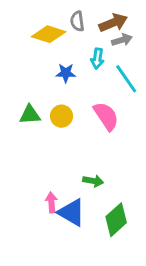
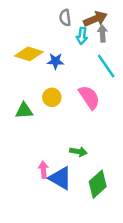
yellow diamond: (49, 34) -> (29, 54), moved
gray arrow: (122, 40) -> (103, 33), turned -77
cyan arrow: (97, 59) -> (82, 36), moved
green triangle: (30, 115) -> (24, 111), moved

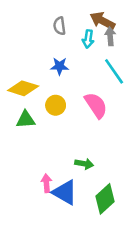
gray semicircle: (65, 18) -> (59, 26), moved
brown arrow: (95, 19) -> (102, 21), turned -130
yellow diamond: (29, 54) -> (23, 88), moved

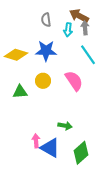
blue star: (59, 66) -> (46, 51), size x1.5
yellow diamond: (23, 88) -> (16, 55), moved

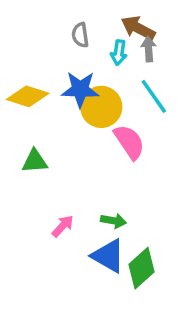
yellow circle: (43, 81) -> (101, 107), moved, size x1.5
pink arrow: (36, 141) -> (63, 226), moved, turned 48
blue triangle: (50, 148) -> (108, 256), moved

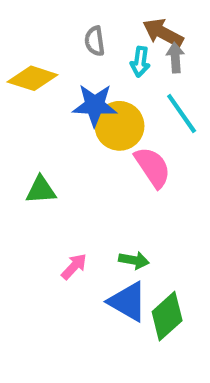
yellow diamond: (28, 96) -> (33, 78), moved

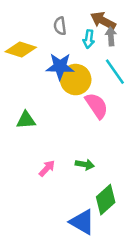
blue triangle: (128, 302) -> (82, 222), moved

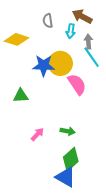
gray arrow: (111, 36) -> (88, 42), moved
blue star: (60, 66) -> (44, 65), moved
green diamond: (106, 200) -> (71, 159), moved

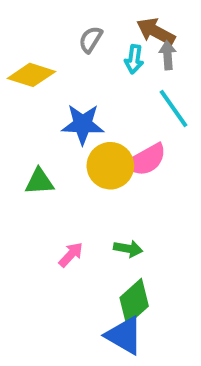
gray semicircle: (48, 21) -> (91, 39), turned 40
gray arrow: (88, 42) -> (168, 55), moved
yellow circle: (60, 63) -> (110, 166), moved
pink semicircle: (77, 84) -> (146, 160), turned 95

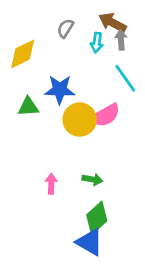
yellow diamond: (31, 75) -> (23, 54), turned -44
green triangle: (39, 182) -> (28, 107), moved
pink arrow: (71, 255) -> (51, 184), turned -42

